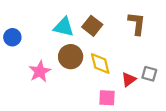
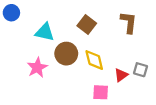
cyan triangle: (64, 27) -> (45, 32), moved
blue circle: (12, 37) -> (11, 13), moved

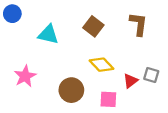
brown circle: (66, 54) -> (71, 90), moved
yellow diamond: (94, 60) -> (101, 65), turned -30
pink star: (37, 68) -> (25, 76), moved

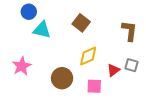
blue circle: (12, 14) -> (29, 12), moved
brown L-shape: (139, 24) -> (129, 31), moved
yellow diamond: (101, 65) -> (88, 56), turned -70

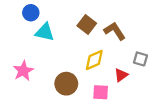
brown L-shape: (129, 31) -> (115, 31), moved, turned -40
gray square: (131, 65) -> (140, 59), moved

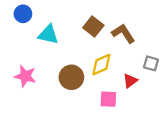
blue circle: (31, 13) -> (23, 14), moved
pink star: (23, 71) -> (25, 76), turned -30
brown circle: (66, 84) -> (71, 77), moved

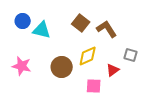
blue circle: (23, 14) -> (23, 21), moved

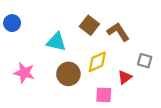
blue circle: (23, 21) -> (12, 23), moved
cyan triangle: (42, 30) -> (56, 42), moved

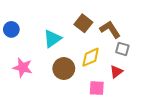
blue circle: (12, 23) -> (11, 29), moved
cyan triangle: (56, 42) -> (52, 39), turned -48
gray square: (145, 61) -> (122, 49), moved

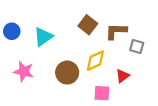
brown L-shape: (110, 29) -> (116, 31), turned -55
cyan triangle: (52, 39) -> (43, 37), moved
gray square: (122, 49) -> (137, 46), moved

